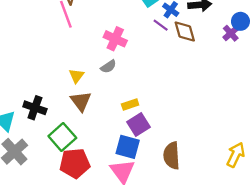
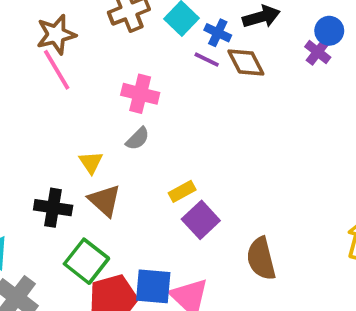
black cross: (35, 108) -> (53, 208), moved
blue square: (128, 147) -> (153, 286), moved

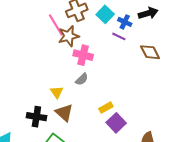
brown star: (56, 34) -> (69, 36), moved
brown diamond: (246, 62) -> (150, 52), moved
pink line: (57, 70) -> (56, 25), moved

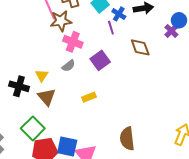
purple line: (119, 36) -> (111, 28), turned 40
black cross: (36, 117) -> (19, 86), moved
purple square: (116, 123) -> (100, 60), moved

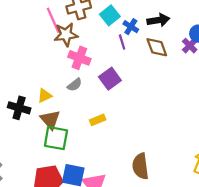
brown diamond: (140, 47) -> (157, 47), moved
yellow triangle: (42, 75) -> (45, 96), turned 32
green square: (33, 128) -> (56, 138), moved, turned -35

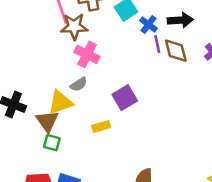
purple line: (122, 42) -> (157, 44), moved
purple square: (110, 79) -> (125, 98), moved
yellow triangle: (45, 96) -> (60, 102), moved, size x1.5
green square: (56, 138) -> (52, 143), size x0.6

